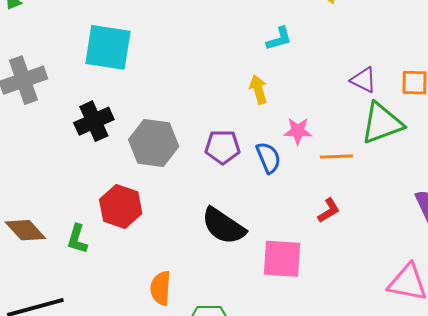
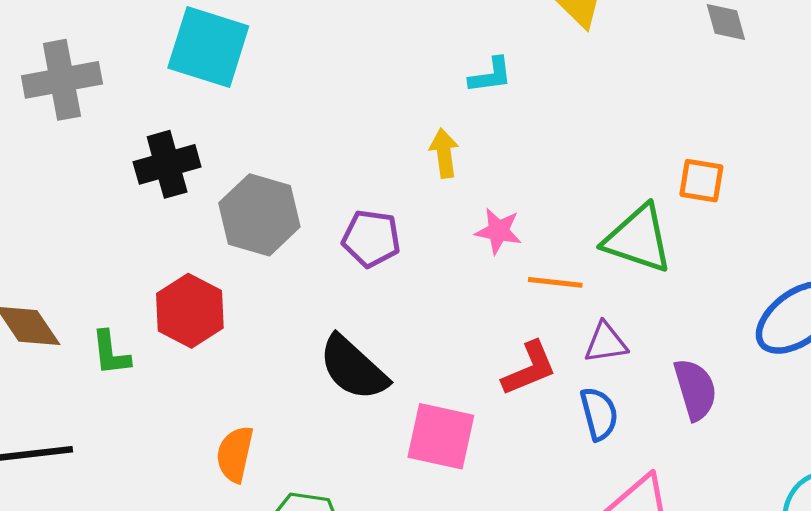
purple triangle: (364, 80) -> (606, 343), moved, turned -44
green triangle: (382, 123) -> (638, 239), turned 30
blue semicircle: (268, 158) -> (599, 414), moved
red L-shape: (329, 210) -> (529, 369), size x1.4
green L-shape: (77, 239) -> (111, 353), turned -32

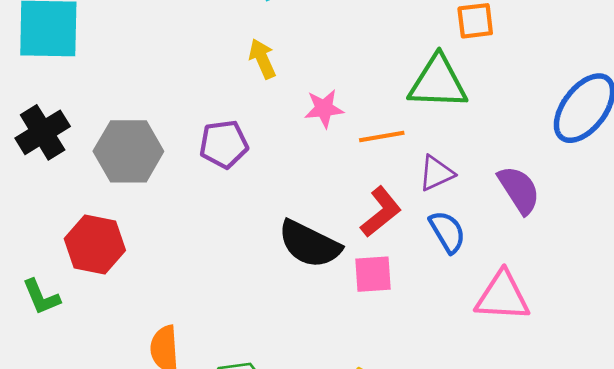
black semicircle: (353, 368) -> (309, 244), moved
pink square: (441, 436) -> (373, 274), moved, size x0.7

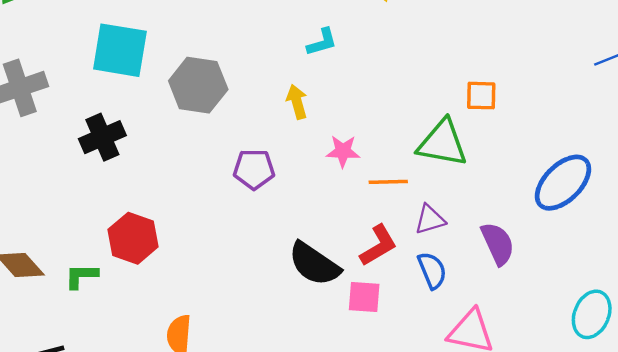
gray hexagon: (128, 151) -> (198, 85), moved
green L-shape: (41, 297) -> (81, 276), turned 105

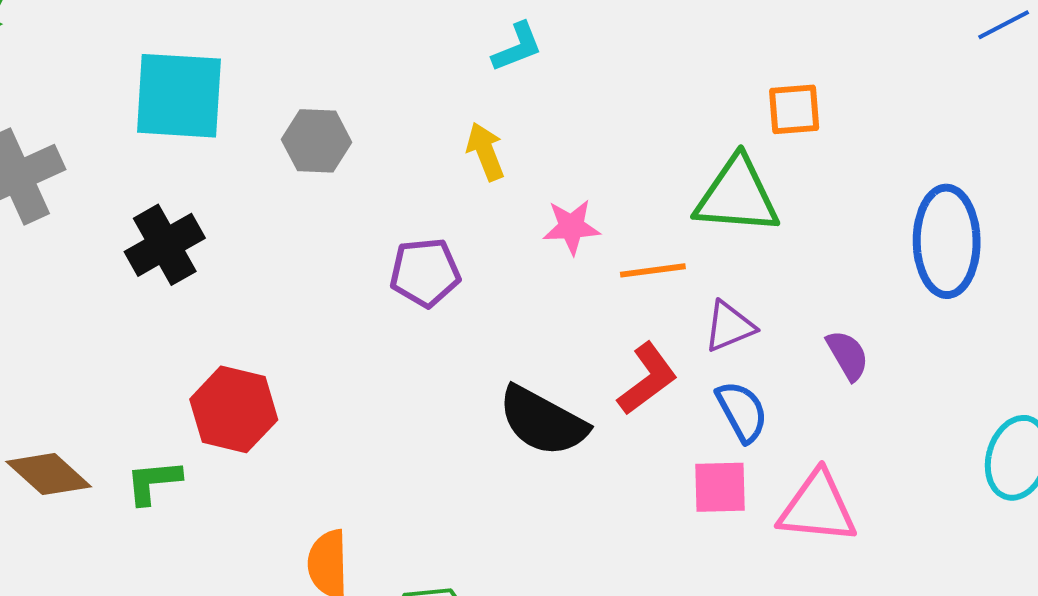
gray hexagon: (198, 85) -> (317, 141), size x0.7
blue ellipse: (563, 183) -> (947, 241), turned -40
purple semicircle: (498, 244) -> (848, 355), size x0.7
pink square: (364, 297) -> (720, 487), moved

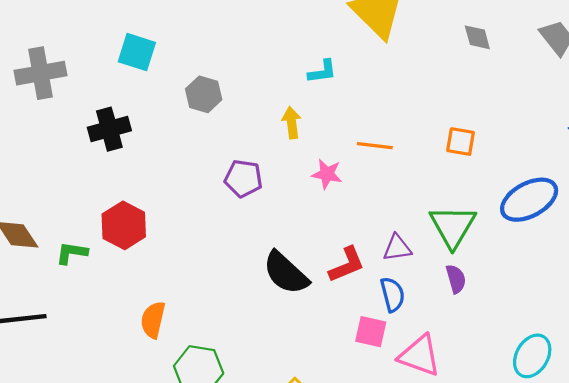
cyan square: (179, 96) -> (137, 52), size x0.7
green triangle: (737, 196) -> (453, 226), moved, turned 42
blue ellipse: (947, 241) -> (529, 200), moved, turned 48
orange line: (653, 270) -> (375, 146), moved

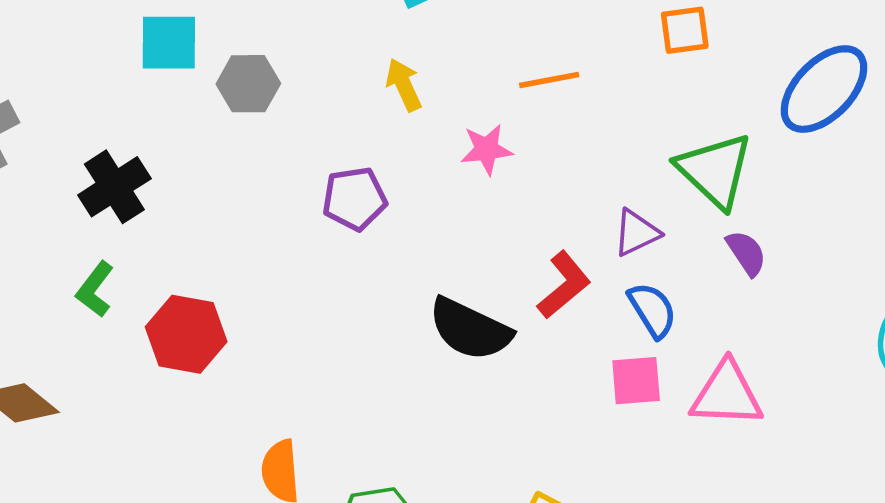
cyan square: (137, 52) -> (169, 43), moved
green L-shape: (72, 253) -> (95, 289), moved, turned -44

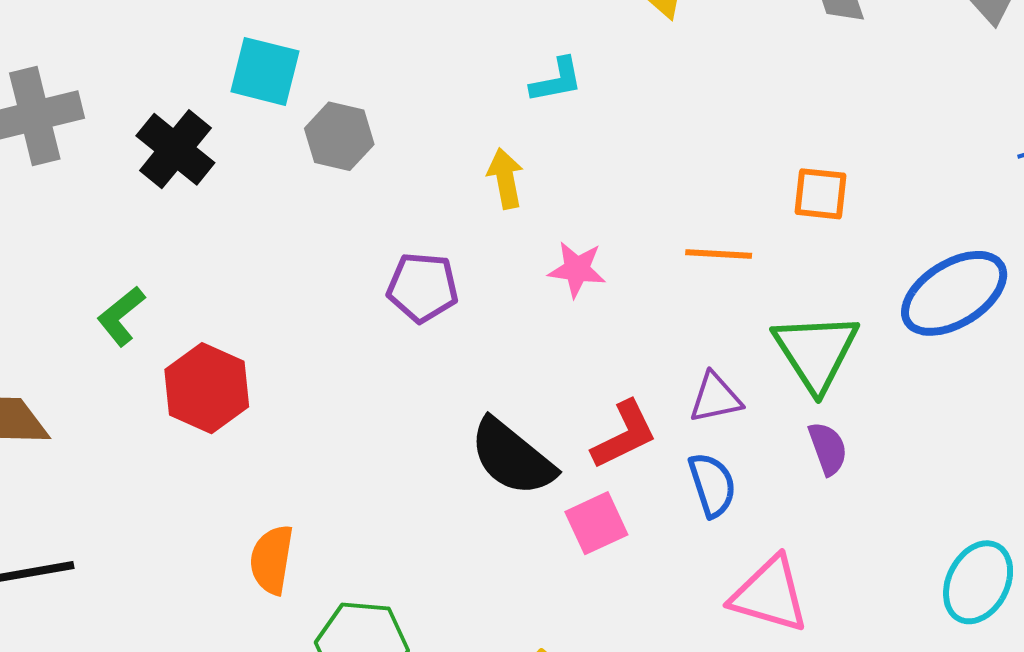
orange line: (549, 80) -> (719, 254), moved
black cross: (114, 187) -> (175, 149), moved, turned -32
pink square: (636, 381) -> (596, 523), moved, turned -34

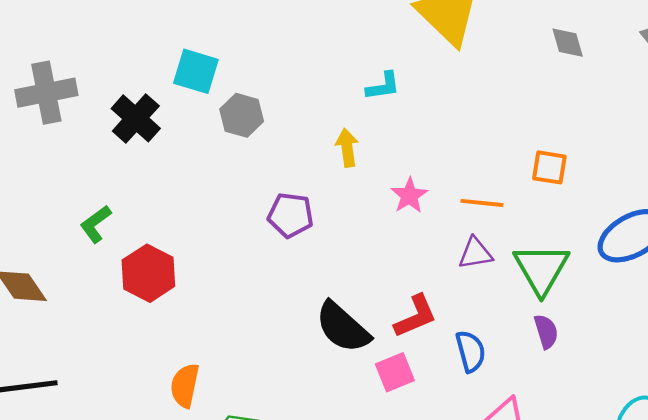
pink star: (577, 269) -> (409, 196), moved, turned 30
purple triangle: (715, 398) -> (475, 253), moved

